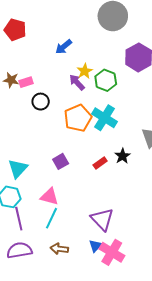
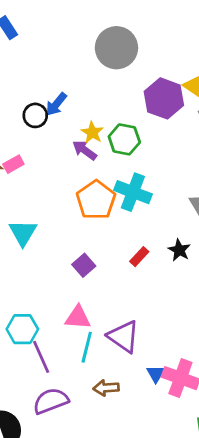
black circle: (41, 102) -> (35, 115), moved
black star: (122, 156) -> (179, 250), moved
cyan triangle: (18, 169) -> (23, 233), moved
purple triangle: (102, 219) -> (123, 337), moved

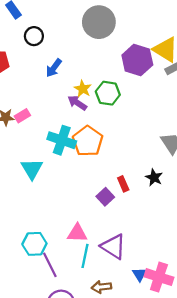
black circle: (35, 115) -> (34, 36), moved
cyan cross: (133, 192) -> (62, 140), moved
red rectangle: (139, 257) -> (123, 184), turned -64
purple square: (84, 265) -> (105, 197), moved

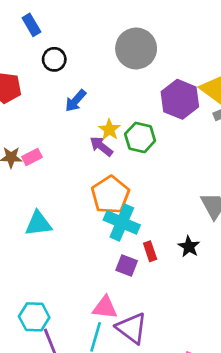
cyan cross: (62, 140) -> (122, 222), moved
cyan triangle: (32, 169) -> (38, 224), turned 50
purple square: (105, 197) -> (127, 266), turned -30
pink triangle: (77, 233) -> (105, 308), moved

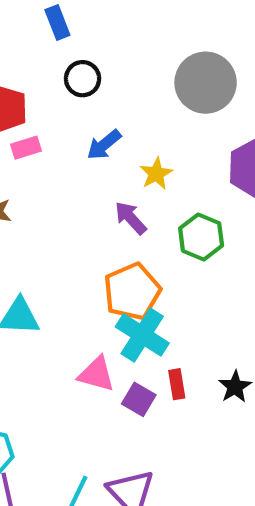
yellow star: (109, 130) -> (156, 174), moved
green hexagon: (140, 137) -> (201, 237), moved
pink rectangle: (32, 157) -> (26, 148), moved
pink triangle: (105, 308) -> (97, 374), moved

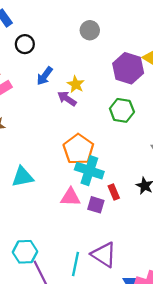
gray circle: (206, 83) -> (90, 30), size x0.6
purple arrow: (131, 218) -> (67, 99), moved
green hexagon: (201, 237) -> (122, 110), moved

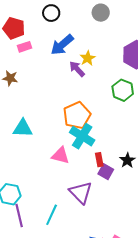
gray circle: (90, 30) -> (101, 13), moved
blue arrow: (45, 76) -> (62, 45), size x1.4
purple square: (96, 205) -> (106, 172), moved
purple triangle: (104, 255) -> (81, 192), moved

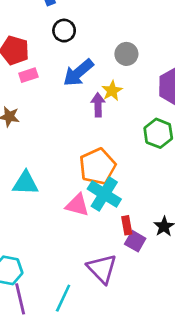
gray circle: (101, 13) -> (126, 54), moved
purple arrow: (77, 69) -> (98, 105), turned 42
pink triangle: (60, 155) -> (77, 205), moved

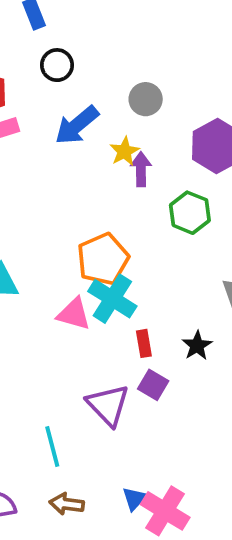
purple arrow: (98, 105) -> (141, 169), moved
purple square: (135, 241) -> (153, 385), moved
cyan line: (63, 298) -> (52, 446), turned -40

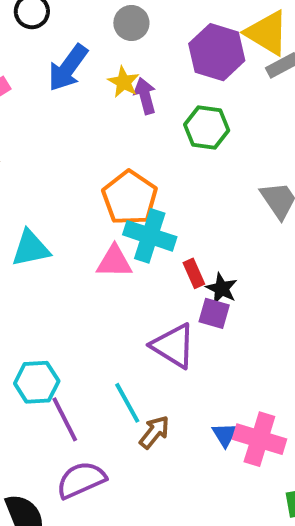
black star: (197, 346) -> (222, 289), moved
brown arrow: (67, 504) -> (154, 432), moved, turned 136

